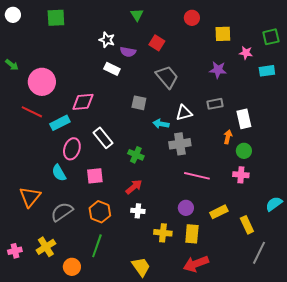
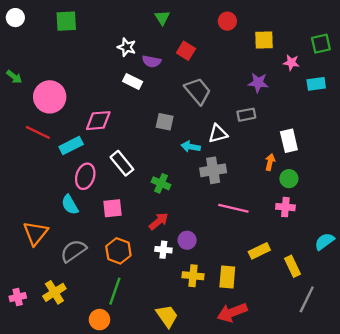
gray rectangle: (215, 104) -> (246, 115), moved
purple circle: (186, 208) -> (187, 240), moved
orange circle: (72, 267) -> (99, 320), moved

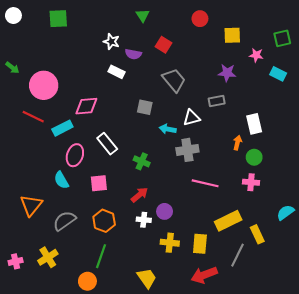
cyan rectangle: (316, 84) -> (278, 74), turned 35
yellow rectangle: (259, 251) -> (228, 221), size x1.4
gray line: (307, 299) -> (237, 255), moved

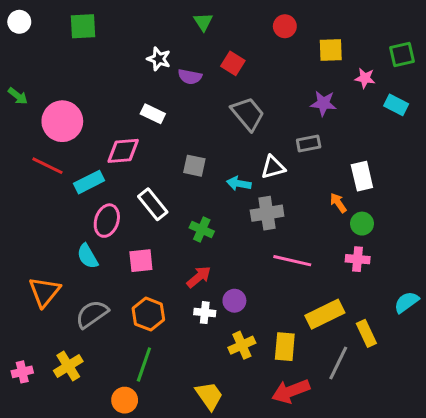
white rectangle: (117, 72) -> (153, 114), moved
gray square: (145, 107) -> (194, 166), moved
orange arrow: (237, 143) -> (338, 203), turned -48
yellow cross: (170, 243) -> (242, 345), turned -30

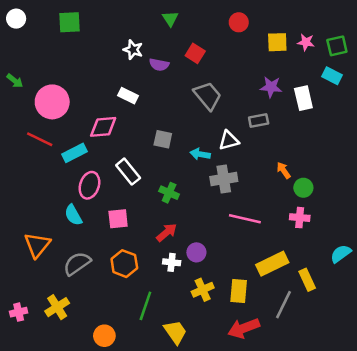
pink star: (365, 78) -> (306, 42), moved
cyan rectangle: (396, 105) -> (332, 76), moved
white rectangle: (362, 176) -> (303, 98), moved
green line: (144, 365) -> (145, 306), moved

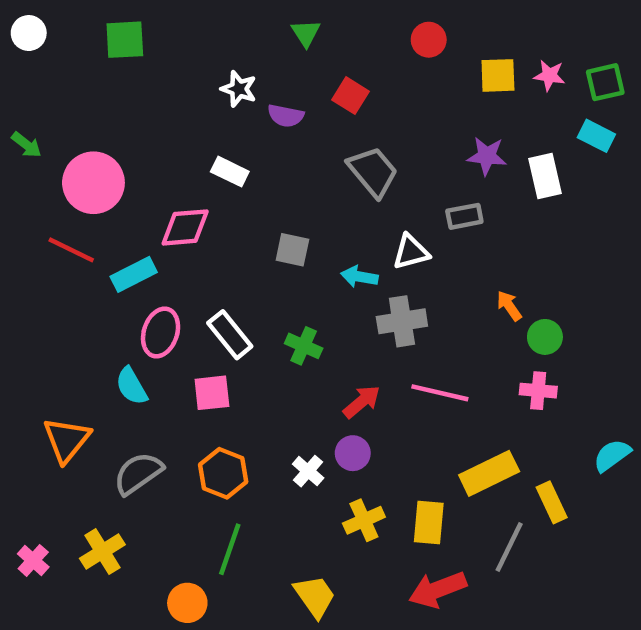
white rectangle: (128, 172) -> (230, 335), moved
red arrow: (167, 232) -> (362, 402), moved
white cross: (172, 262) -> (308, 471), turned 35
green line: (145, 306) -> (230, 549), moved
pink cross: (19, 312) -> (33, 560), turned -35

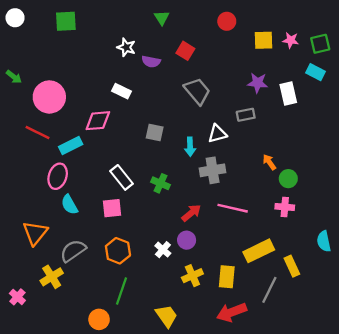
cyan arrow: (359, 277) -> (190, 147), turned -102
pink ellipse: (161, 332) -> (58, 176), moved
cyan semicircle: (612, 455) -> (324, 241), turned -66
yellow cross: (102, 551) -> (52, 277), moved

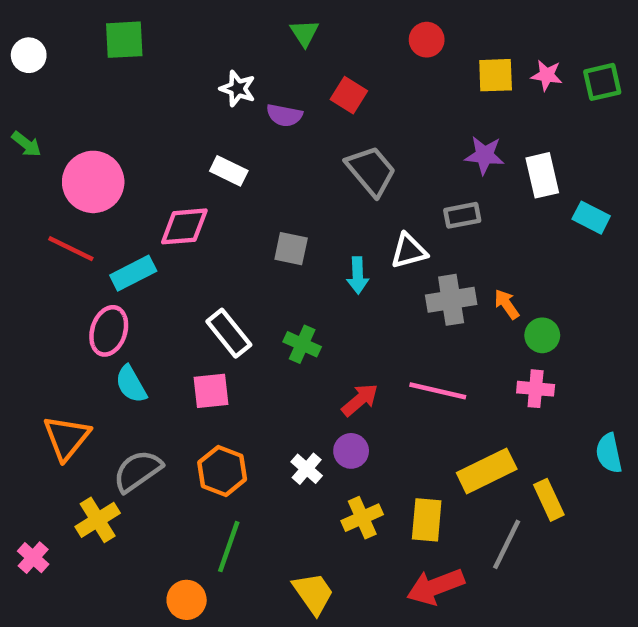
white circle: (15, 18) -> (29, 55), moved
cyan rectangle: (315, 72) -> (591, 218), moved
gray cross: (213, 170) -> (451, 300), moved

